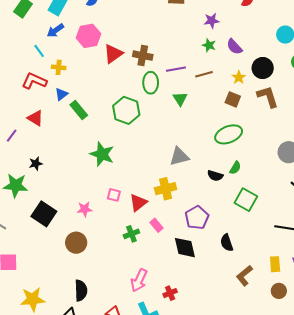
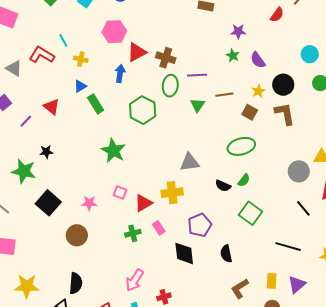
blue arrow: (55, 30) -> (120, 74), moved, turned 126
brown line: (204, 74) -> (224, 95), moved
red L-shape: (34, 81) -> (42, 55), moved

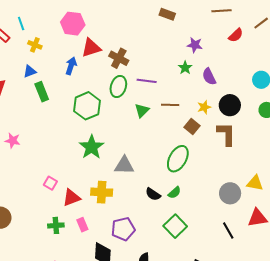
green ellipse: (241, 146) -> (178, 159), turned -56
green star: (113, 151) -> (92, 147), moved
pink star: (89, 203) -> (13, 141), moved

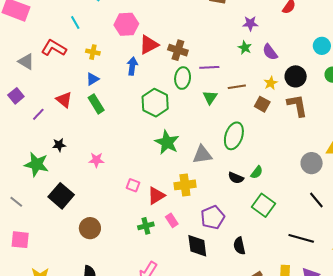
cyan line: (21, 24) -> (75, 22), moved
green rectangle: (42, 92) -> (96, 104), moved
pink star: (13, 141) -> (96, 160), moved
green ellipse: (178, 159) -> (234, 136), moved

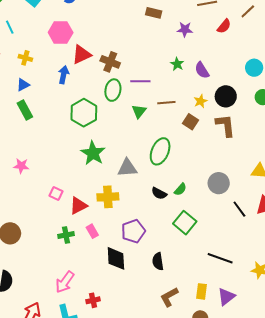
purple star: (250, 23) -> (185, 29), moved
gray circle: (312, 163) -> (219, 183), moved
black line: (316, 200) -> (239, 209), moved

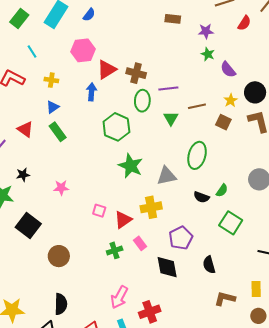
green star: (177, 64) -> (208, 54), moved
brown L-shape: (169, 297) -> (225, 299), turned 50
red cross: (93, 300) -> (150, 312), size x1.5

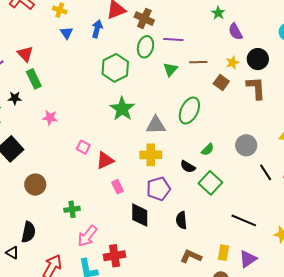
blue triangle: (53, 107) -> (66, 33), moved, turned -40
green rectangle: (58, 132) -> (34, 79), moved
black semicircle: (201, 197) -> (188, 167), moved
yellow cross: (151, 207) -> (151, 155), moved
green cross: (115, 250) -> (72, 209), moved

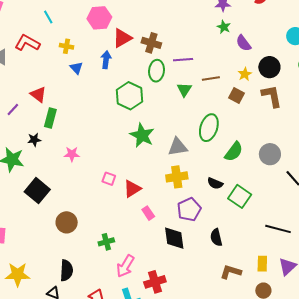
green rectangle: (34, 79) -> (50, 118), turned 48
green semicircle: (208, 149) -> (234, 152), moved, size x1.5

